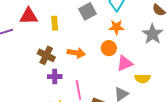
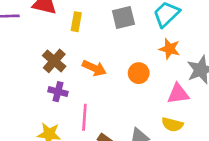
orange star: (116, 27) -> (170, 49), moved
pink triangle: (125, 63) -> (178, 94), moved

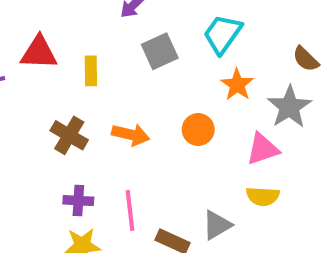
orange star: (170, 49) -> (237, 85), turned 30
purple cross: (58, 92) -> (78, 201), moved

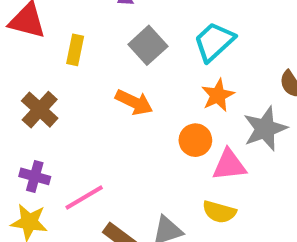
gray square: (160, 51) -> (148, 45), turned -30
orange circle: (198, 129) -> (195, 140), moved
orange arrow: (131, 135) -> (134, 102), moved
pink line: (130, 211) -> (84, 198), turned 54

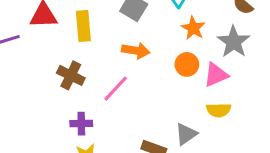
yellow rectangle: (75, 50) -> (83, 26), size x1.4
pink line: (84, 198) -> (116, 89), moved

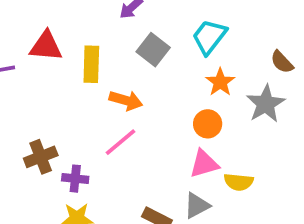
orange arrow: (136, 51) -> (126, 100), moved
brown cross: (71, 75) -> (41, 157), moved, turned 36
pink triangle: (216, 75) -> (204, 164), moved

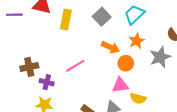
orange arrow: (126, 100) -> (111, 47), moved

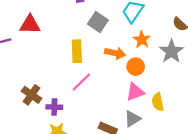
yellow rectangle: (66, 19) -> (77, 51), moved
brown cross: (29, 67) -> (32, 95), turned -30
yellow semicircle: (138, 98) -> (158, 102), turned 77

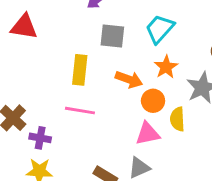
gray square: (98, 22) -> (112, 36), turned -36
pink line: (81, 82) -> (80, 111), turned 45
yellow semicircle: (158, 102) -> (177, 119), moved

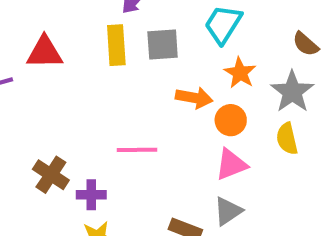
yellow rectangle: (80, 70) -> (116, 45), moved
yellow semicircle: (177, 119) -> (287, 139), moved

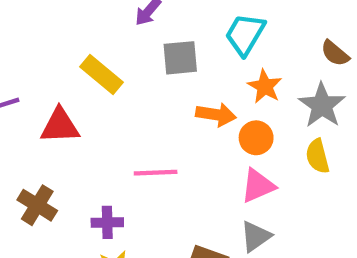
yellow rectangle: (116, 45) -> (101, 74), moved, turned -45
red triangle: (45, 52) -> (60, 126), moved
brown cross: (51, 175) -> (37, 205), moved

